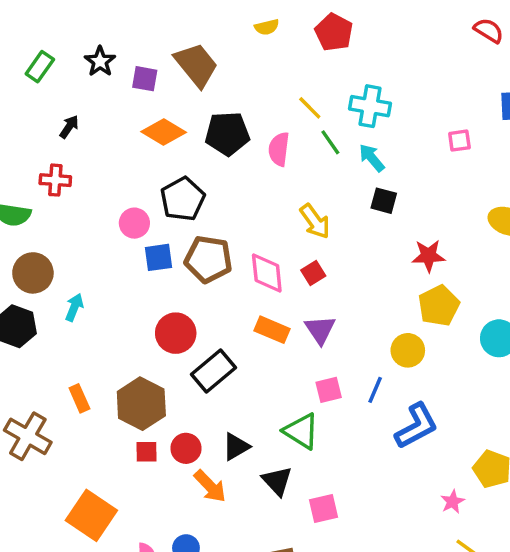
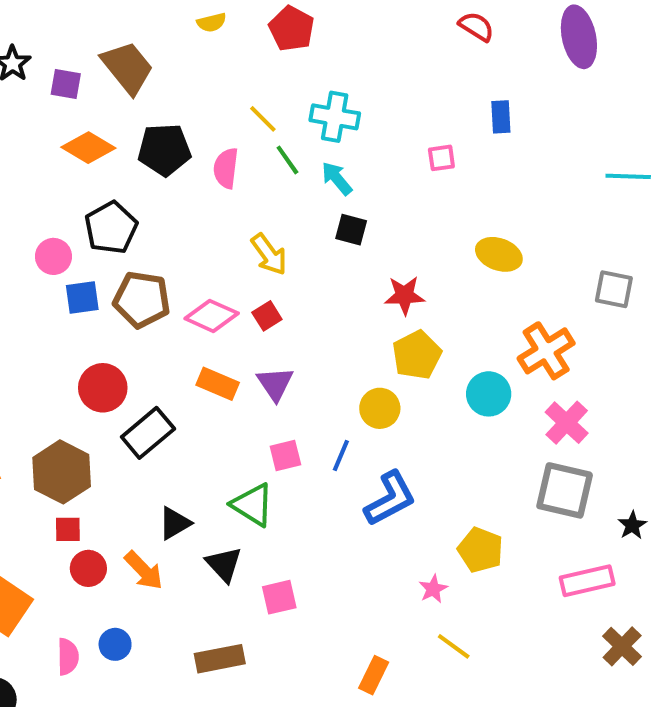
pink diamond: (267, 273) -> (212, 316), turned -60
red circle: (186, 448) -> (88, 568), moved

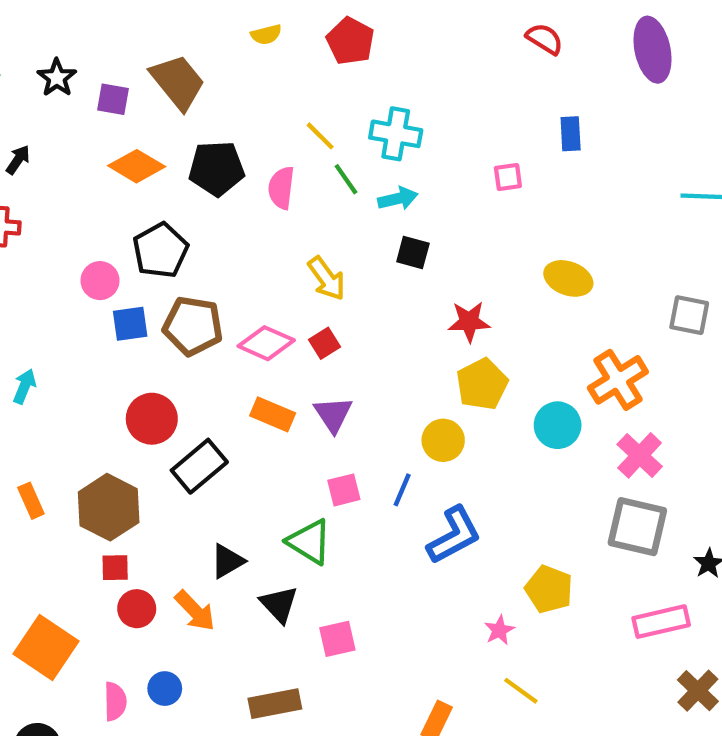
cyan arrow: (337, 178) -> (398, 199), turned 117

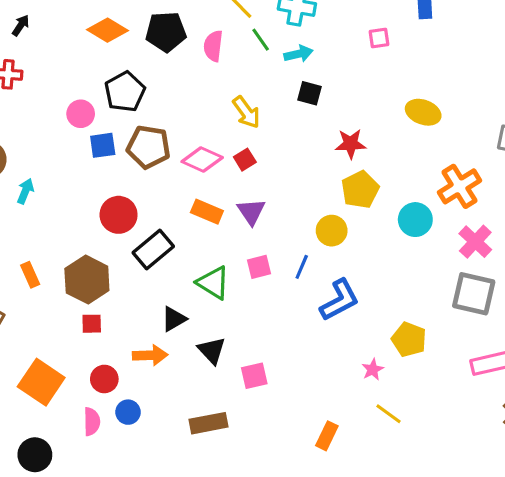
green triangle: (309, 542) -> (213, 283), moved
red circle: (137, 609) -> (104, 379), moved
orange arrow: (195, 611) -> (150, 355), turned -48

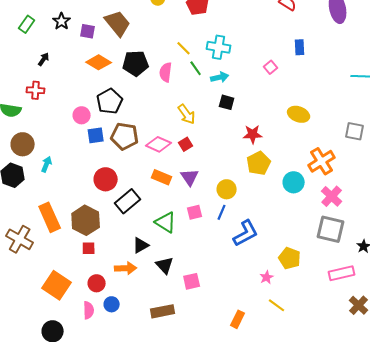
pink square: (379, 38) -> (271, 67), turned -32
yellow circle: (332, 231) -> (227, 189), moved
orange rectangle: (30, 275) -> (50, 217), size x1.8

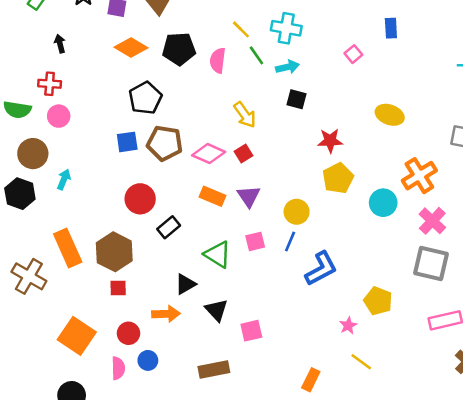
black arrow: (44, 59) -> (60, 44), turned -48
pink circle: (82, 115) -> (59, 116), moved
black rectangle: (128, 201) -> (169, 227), size x0.7

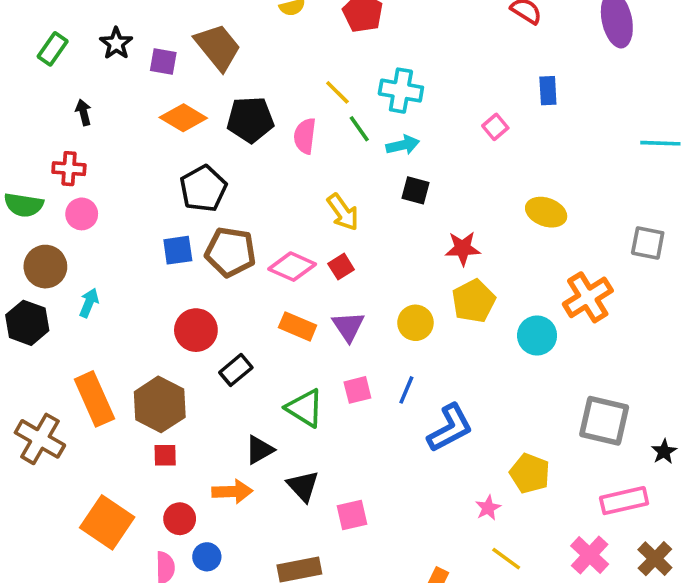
yellow circle: (297, 212) -> (415, 323), moved
pink cross: (432, 221) -> (590, 555), moved

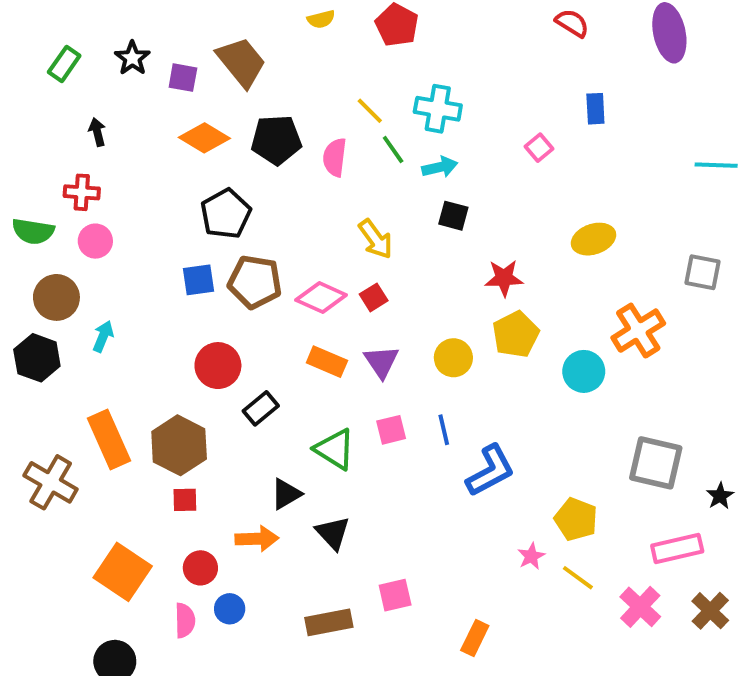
yellow ellipse: (546, 212) -> (593, 239), turned -39
blue line: (406, 390) -> (444, 430), turned -36
pink square: (352, 515) -> (395, 595), moved
yellow line: (506, 559) -> (578, 578), moved

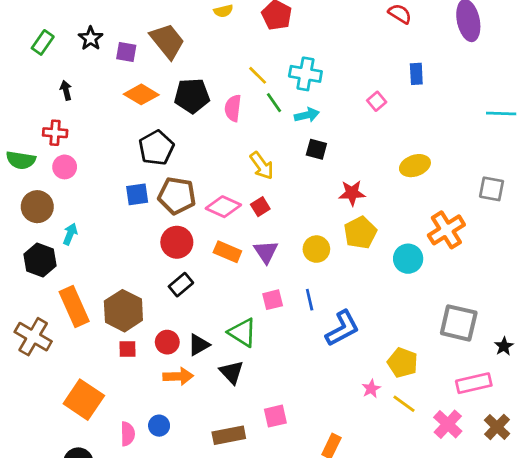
black hexagon: (37, 358) -> (40, 260), moved
red circle: (218, 366) -> (177, 242), moved
green triangle: (335, 449) -> (243, 333), moved
red circle: (200, 568) -> (167, 342), moved

